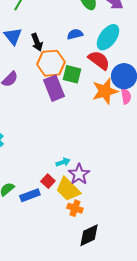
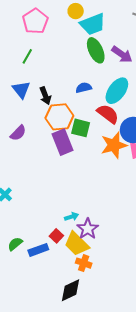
black diamond: (89, 235) -> (71, 290), moved

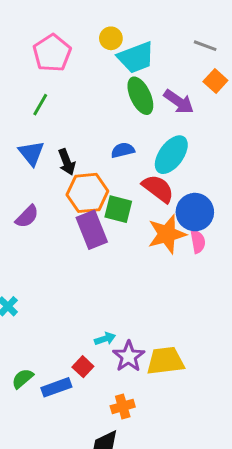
yellow trapezoid: (77, 244) -> (165, 361), moved, turned 128
orange cross: (84, 263) -> (123, 406), turned -35

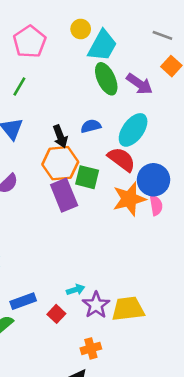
cyan trapezoid: (136, 57) -> (102, 46), turned -40
black arrow: (67, 162) -> (60, 136), moved
blue rectangle: (56, 387) -> (23, 301), moved

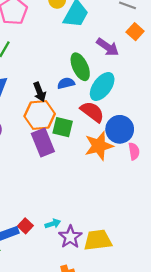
green ellipse: (106, 79) -> (80, 67), moved
pink semicircle: (156, 205) -> (134, 151), moved
red square: (56, 314) -> (25, 226), moved

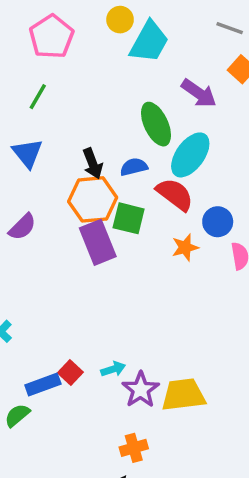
blue semicircle: (66, 83) -> (134, 167), moved
blue circle: (120, 129) -> (218, 222), size x0.7
orange star: (99, 146) -> (185, 247), size x0.6

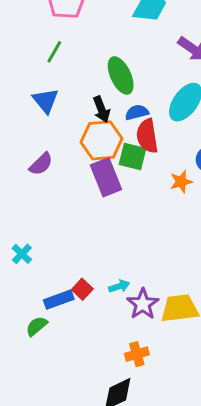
green ellipse: (156, 124) -> (121, 76), moved
red semicircle: (175, 194) -> (147, 136), moved, turned -136

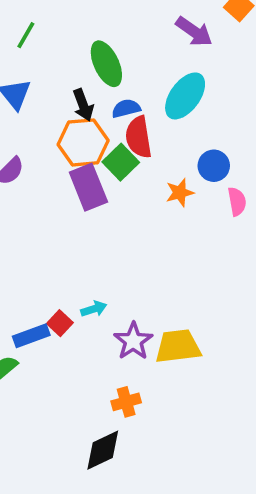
green square: (132, 157) -> (121, 162), turned 32
cyan arrow: (119, 286) -> (94, 309), moved

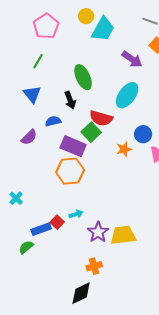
blue semicircle: (126, 108) -> (53, 121), moved
red semicircle: (139, 137) -> (101, 118), turned -65
orange hexagon: (83, 142) -> (70, 171), moved
purple rectangle: (88, 187) -> (73, 146), turned -45

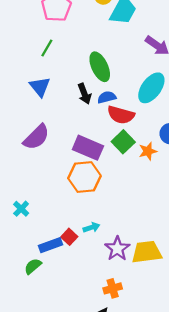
blue semicircle: (53, 121) -> (107, 97), moved
green square: (91, 132) -> (123, 142), moved
purple semicircle: (29, 137) -> (36, 137), size x1.4

